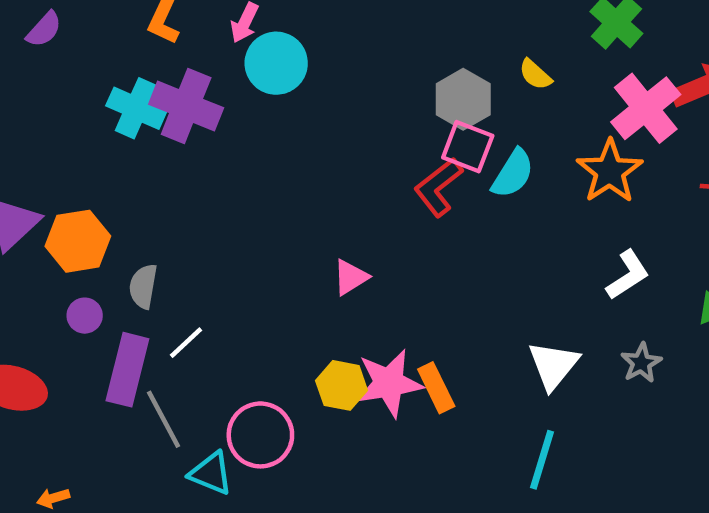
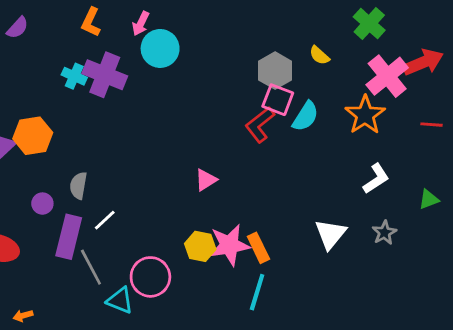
cyan cross: (136, 108) -> (74, 76), size x0.7
orange hexagon: (78, 241) -> (33, 136), moved
cyan line: (542, 460) -> (257, 292), moved

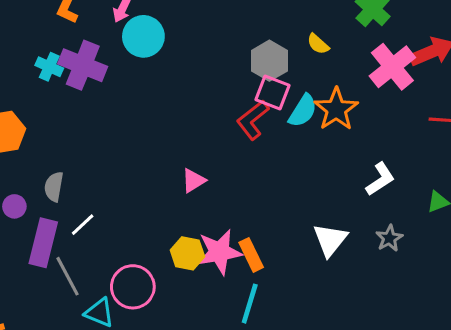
orange star: (365, 115) -> (336, 109), moved

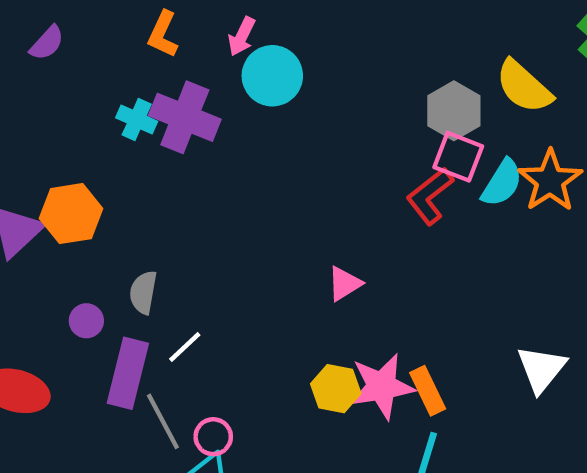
yellow semicircle: (318, 44) -> (524, 87), size x1.8
pink circle: (133, 287) -> (213, 437), moved, size x0.6

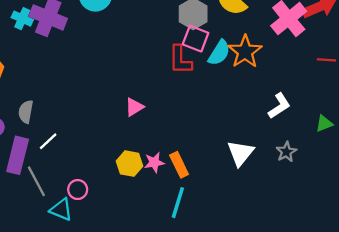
red L-shape: (430, 196) -> (180, 60), turned -52
pink star: (382, 386) -> (154, 162), size x0.6
pink circle: (213, 437) -> (78, 190), moved

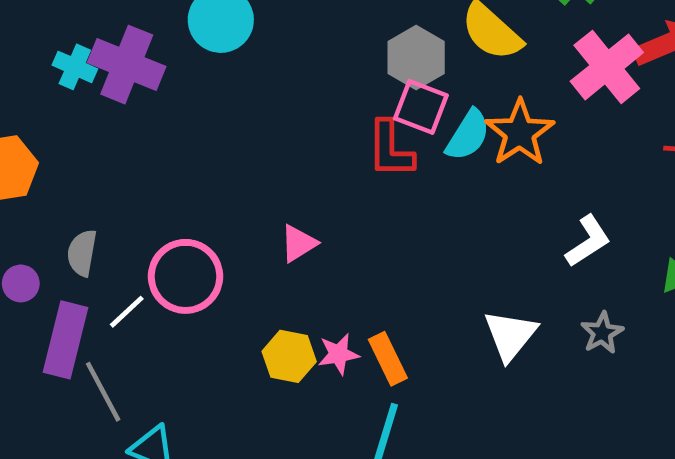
pink circle: (78, 190) -> (185, 276), moved, size x1.8

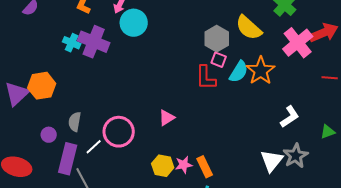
pink square: (421, 107) -> (219, 60), size x0.7
gray star: (602, 333) -> (296, 156), size x1.4
white triangle: (510, 335) -> (272, 161), moved

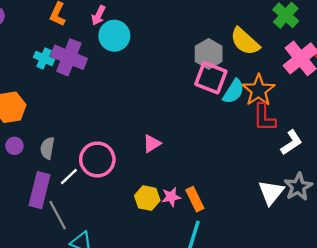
pink square: (219, 60) -> (211, 78), size x1.8
red L-shape: (206, 78) -> (264, 117), moved
purple circle: (49, 135) -> (14, 146), moved

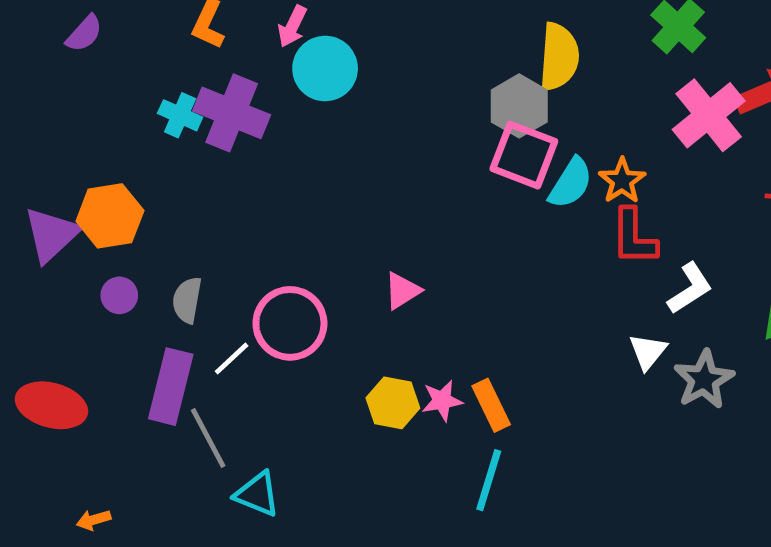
yellow semicircle: (245, 41) -> (559, 57), moved, turned -128
orange star: (259, 90) -> (622, 181), size x0.7
white triangle: (271, 192) -> (648, 351), moved, size x0.7

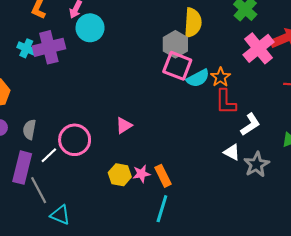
purple cross: (232, 113) -> (49, 47), turned -36
cyan semicircle: (571, 183) -> (198, 78), turned 30
white triangle: (648, 351) -> (232, 152), turned -42

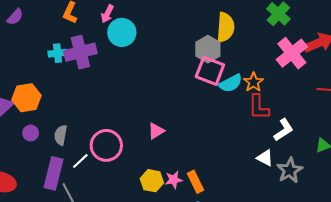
cyan cross: (26, 48) -> (58, 53), turned -30

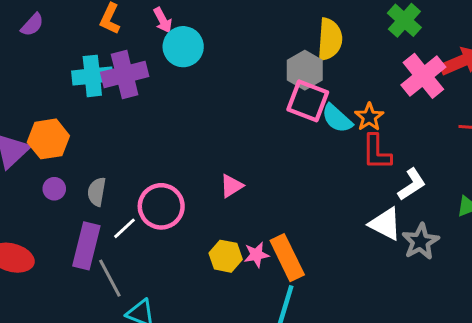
pink arrow: (107, 14) -> (163, 20), turned -54
cyan cross: (58, 53) -> (92, 76), size x1.5
cyan semicircle: (231, 83) -> (337, 118), turned 70
white triangle: (265, 158) -> (385, 224), size x1.4
orange rectangle: (195, 182) -> (287, 258), size x1.4

